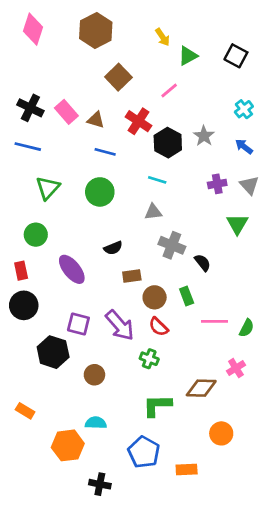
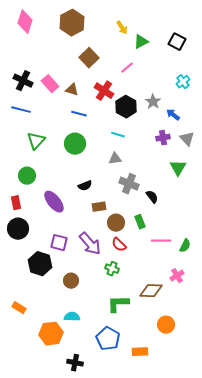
blue arrow: (244, 147) -> (173, 115), moved

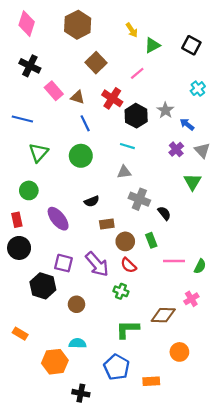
black cross: (23, 81) -> (30, 66), moved
blue line: (79, 114) -> (85, 123), turned 49
purple cross: (163, 138) -> (176, 149), turned -32

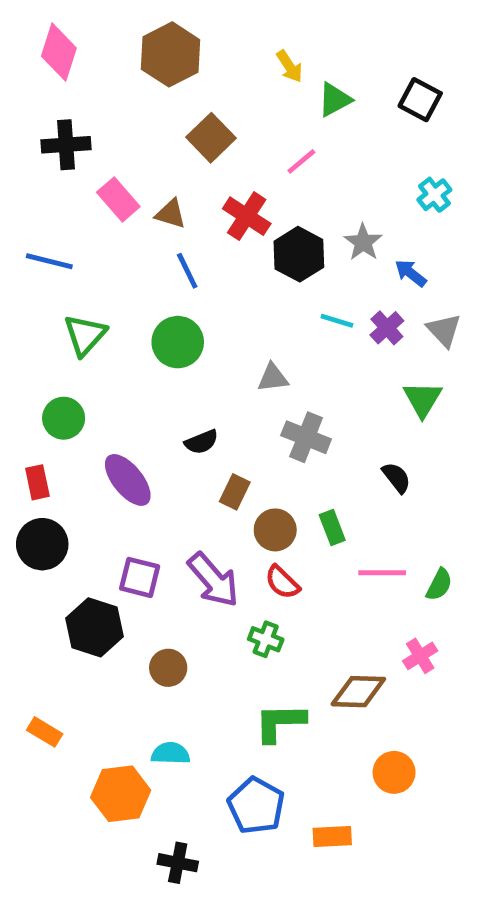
black cross: (30, 66) -> (66, 145), turned -30
cyan line: (127, 146) -> (337, 321), moved
black semicircle: (164, 213) -> (396, 478), moved
brown rectangle: (107, 224) -> (235, 492), turned -56

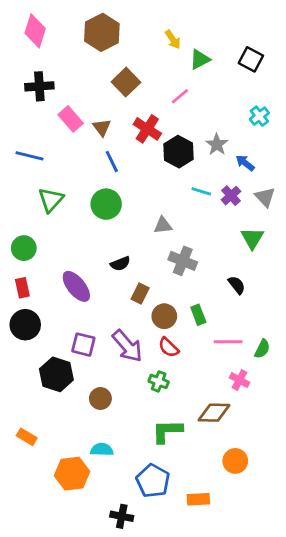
brown triangle: (171, 214) -> (102, 127), turned 36
green circle: (64, 418) -> (24, 248), moved
pink cross: (420, 656) -> (239, 380), moved, turned -30
black cross: (178, 863) -> (122, 516), moved

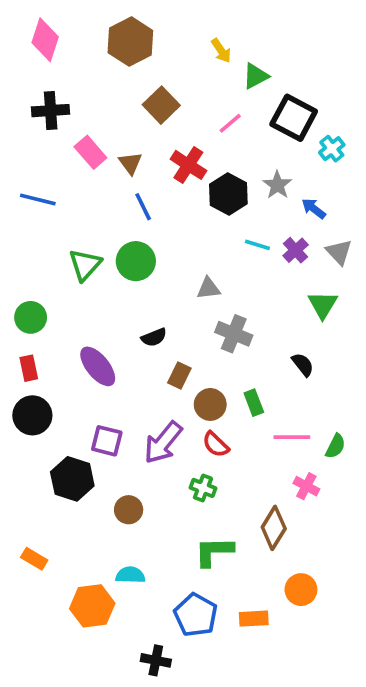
black square: (251, 59) -> (294, 118), moved, size x1.4
green triangle: (51, 200) -> (85, 265), moved
purple arrow: (127, 346) -> (163, 443), turned 80
brown diamond: (214, 413) -> (274, 528), turned -60
orange rectangle: (198, 499) -> (254, 619), moved

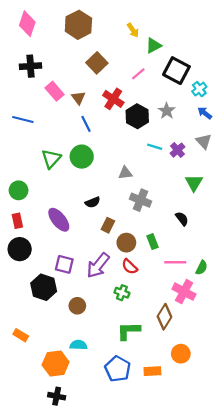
blue arrow: (314, 209) -> (205, 113), moved
gray triangle: (339, 252) -> (204, 141), moved
pink cross: (306, 486) -> (184, 292), size x1.5
black cross: (156, 660) -> (57, 396), moved

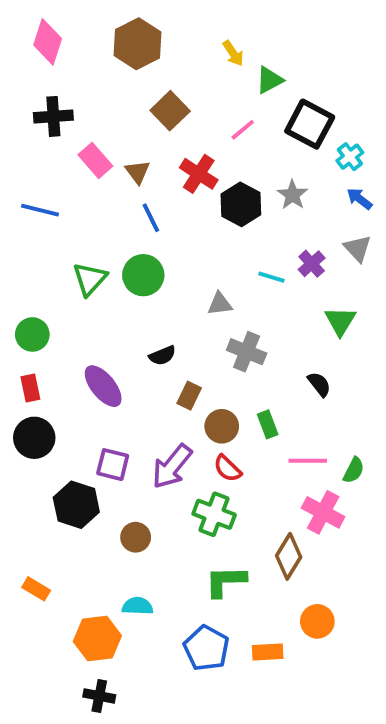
cyan line: (155, 147) -> (271, 277), moved
green cross: (122, 293) -> (214, 514), size x1.5

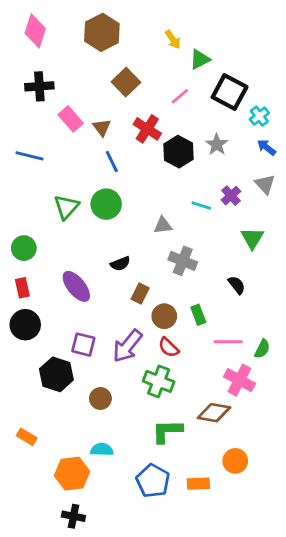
brown diamond: (289, 556) -> (214, 413), turned 68

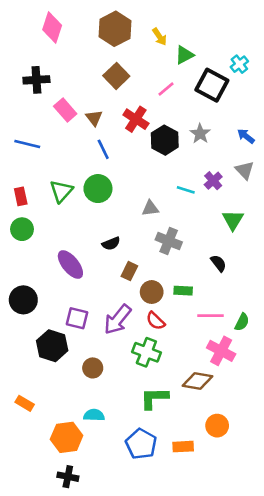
pink diamond: (35, 31) -> (52, 27), moved
brown hexagon: (102, 32) -> (115, 29), moved
cyan cross: (259, 116) -> (239, 64), moved
red rectangle: (22, 288) -> (21, 196), moved
green rectangle: (198, 315) -> (183, 291), turned -66

